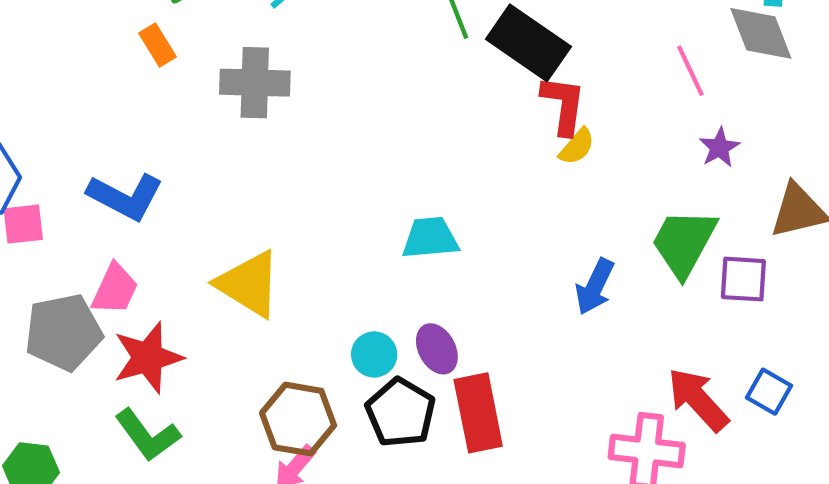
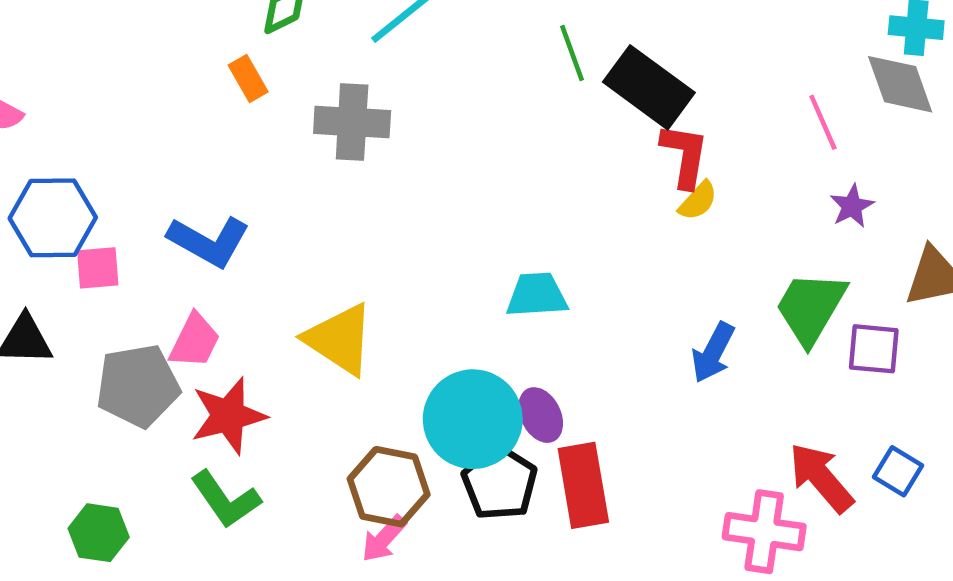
cyan circle: (374, 354) -> (473, 419), size x2.0

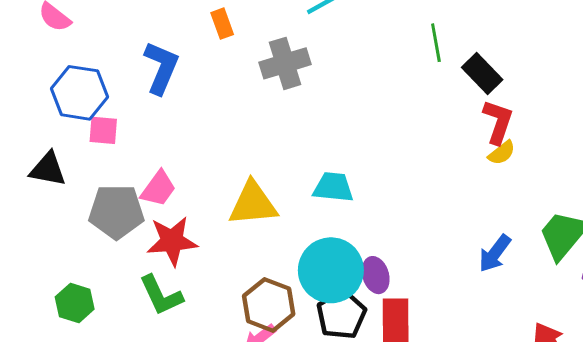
black rectangle: (649, 87) -> (482, 73), size x0.7
gray cross: (352, 122) -> (285, 63), turned -30
blue L-shape: (209, 241) -> (161, 68), moved, turned -106
cyan trapezoid: (537, 295) -> (333, 187), moved
yellow triangle: (340, 339) -> (253, 204), turned -48

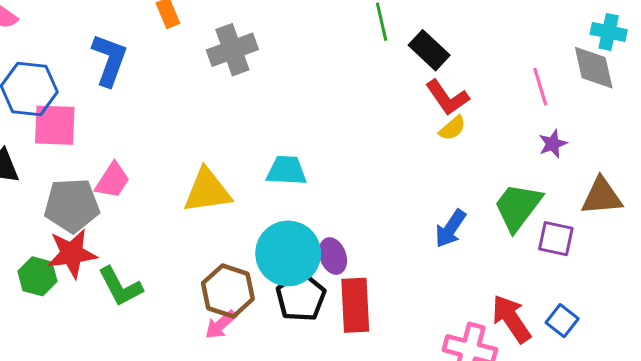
red L-shape: (498, 122) -> (447, 97), turned 129
pink square: (103, 130) -> (55, 125), size x1.5
red star: (172, 241) -> (72, 254), moved
green hexagon: (75, 303) -> (37, 276), moved

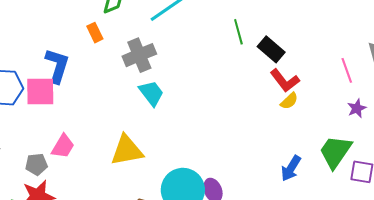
pink square: (55, 125) -> (40, 91), moved
cyan trapezoid: (286, 171) -> (151, 93), moved, turned 52
gray pentagon: (72, 205) -> (36, 164), size x0.6

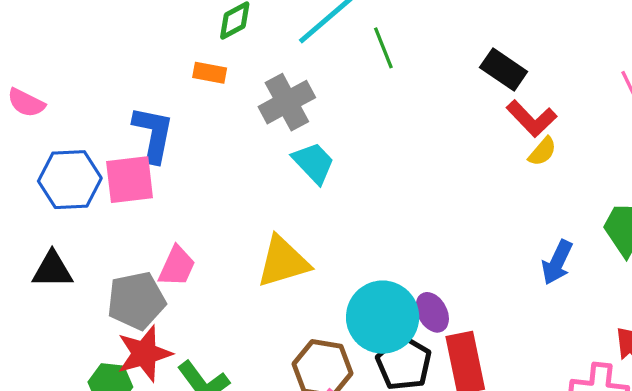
green line: (238, 32) -> (383, 48), moved
orange rectangle: (95, 33) -> (210, 73), turned -48
gray pentagon: (36, 164) -> (136, 301), size x1.6

